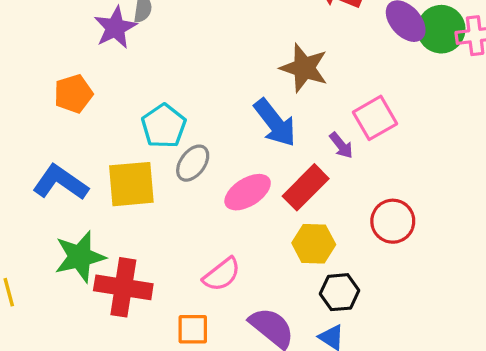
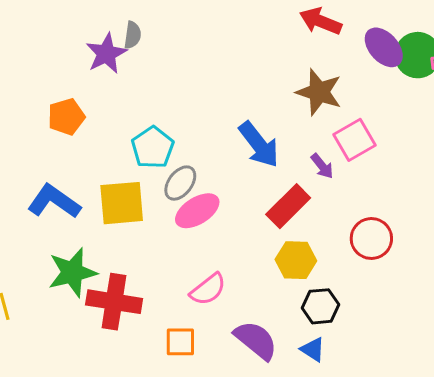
brown star: (304, 68) -> (319, 92), moved
pink ellipse: (248, 192) -> (197, 211), moved

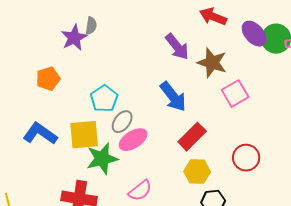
purple arrow: (322, 166) -> (177, 47), moved, size x1.6
green star: (72, 272) -> (102, 159), moved

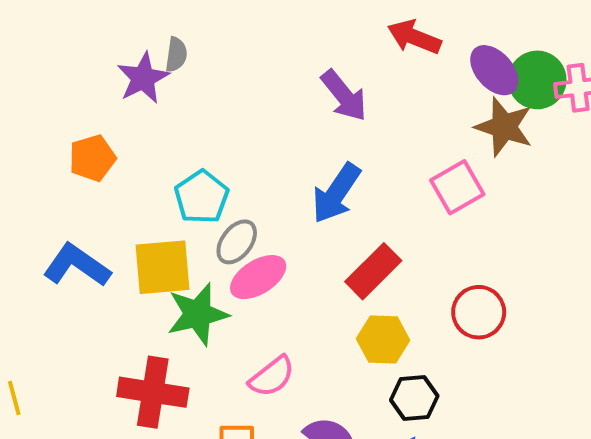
brown star: (212, 63) -> (504, 127), moved
blue arrow: (173, 97) -> (336, 193), turned 72

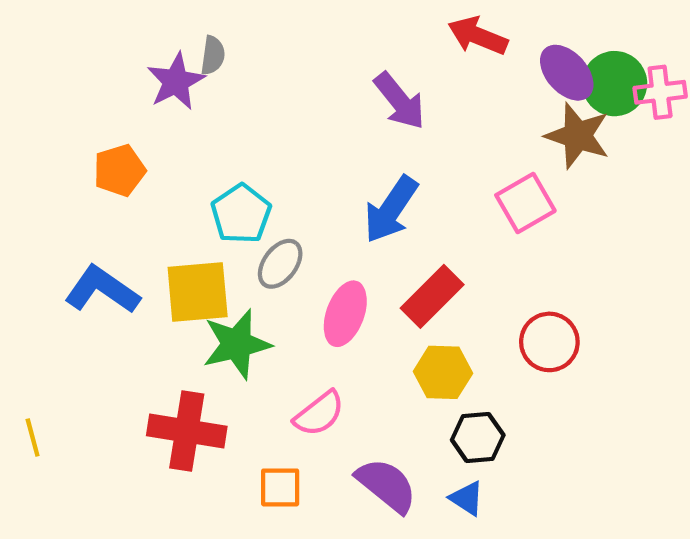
pink ellipse: (258, 277) -> (345, 314), moved, turned -38

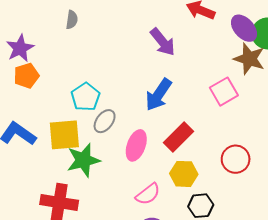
purple star: (176, 81) -> (20, 48), moved
pink semicircle: (319, 414) -> (148, 194), moved

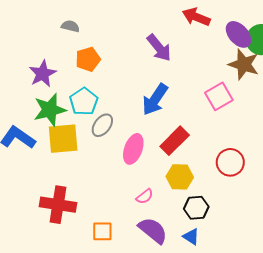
gray semicircle: (72, 20) -> (70, 26), turned -84
purple star: (20, 48) -> (43, 74), moved
orange pentagon: (26, 76) -> (88, 59), moved
green star: (83, 160) -> (50, 110), moved
pink semicircle: (148, 194) -> (145, 196), size x0.7

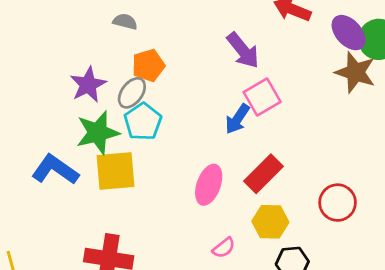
pink square: (219, 96) -> (262, 97), moved
blue arrow: (155, 99) -> (237, 119), size x0.7
gray ellipse: (102, 125) -> (132, 93), moved

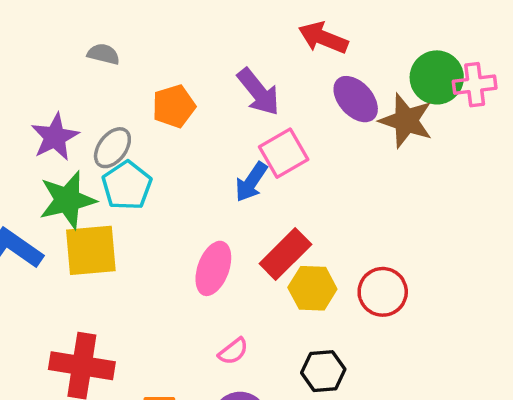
purple ellipse: (349, 33) -> (356, 99), moved
orange pentagon: (148, 65) -> (174, 106), moved
yellow hexagon: (270, 222) -> (312, 288), moved

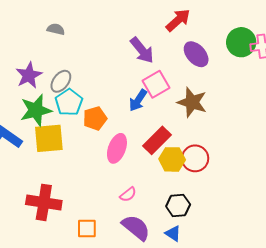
red arrow: (323, 38) -> (178, 20), turned 116
orange pentagon: (174, 106) -> (95, 118), moved
brown star: (406, 121) -> (192, 102), moved
red circle: (383, 292) -> (195, 158), moved

